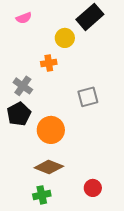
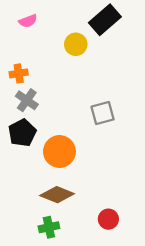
orange cross: (49, 63) -> (19, 73), moved

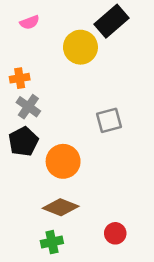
yellow circle: (76, 44) -> (80, 47), size x1.4

